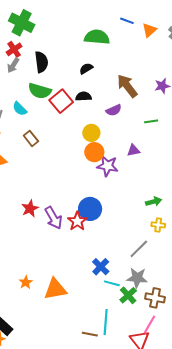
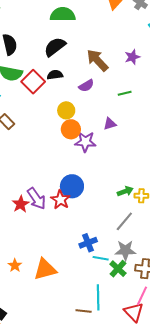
black semicircle: (86, 69) -> (55, 47), size x1.6
green arrow: (154, 202) -> (125, 191), moved
red star: (30, 208) -> (21, 204), moved
blue cross: (101, 267) -> (88, 243), turned 30

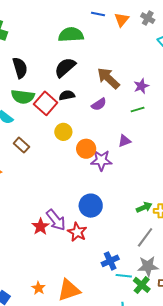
purple star: (132, 57) -> (141, 86), moved
yellow circle: (66, 110) -> (63, 132), moved
red star: (60, 200) -> (77, 232), moved

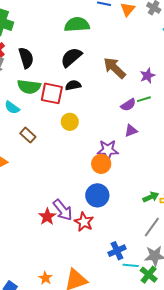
red square: (46, 103) -> (52, 93), turned -30
purple semicircle: (99, 104) -> (128, 105), moved
orange circle: (86, 149) -> (101, 164), moved

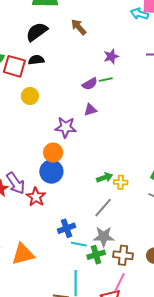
brown arrow: (115, 68) -> (79, 27), moved, size x0.7
orange circle: (101, 164) -> (53, 153), moved
green cross: (149, 275) -> (96, 255), turned 30

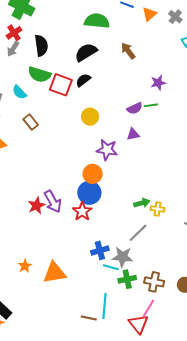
black semicircle: (36, 60) -> (83, 80), turned -35
yellow circle: (30, 96) -> (90, 117), moved
red star: (36, 197) -> (82, 211), moved
gray star: (104, 237) -> (123, 257), moved

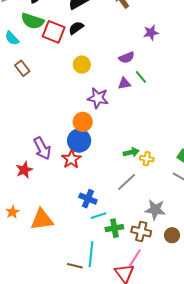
green line: (151, 105) -> (141, 77), moved, turned 56
red star: (36, 206) -> (24, 170), moved
blue cross: (100, 250) -> (88, 199), turned 36
gray star: (123, 257) -> (155, 210), moved
cyan line: (111, 267) -> (98, 216), turned -35

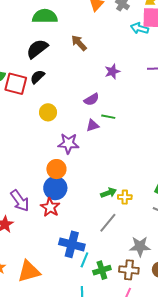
green line: (141, 77) -> (108, 117), turned -32
blue cross: (88, 199) -> (72, 244), size x1.4
cyan line: (98, 216) -> (84, 260), turned -42

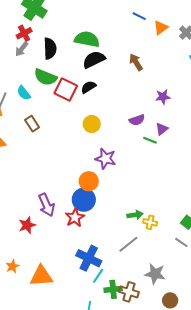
green semicircle: (45, 16) -> (87, 39), moved
purple triangle: (93, 125) -> (162, 129), moved, turned -32
brown cross: (129, 270) -> (129, 292), moved

